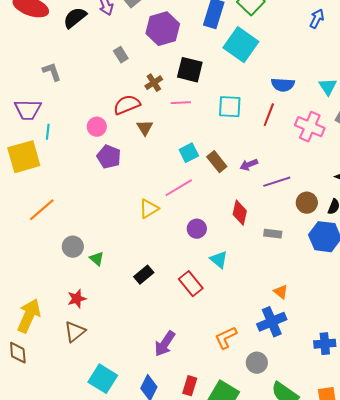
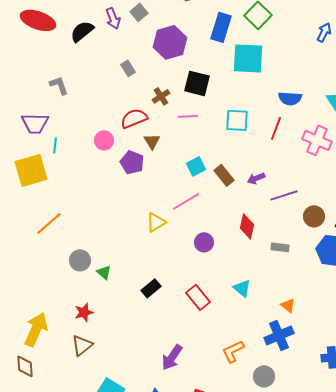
cyan square: (241, 45) -> (248, 58), turned -32
purple pentagon: (109, 157) -> (132, 162), moved
cyan triangle: (219, 260) -> (242, 288), moved

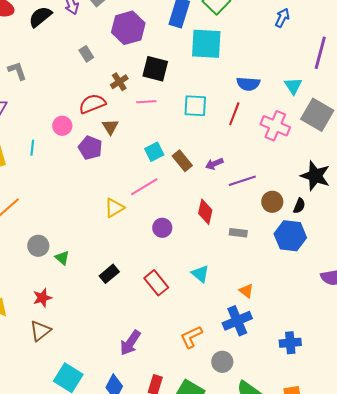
cyan line: (55, 145) -> (32, 148), moved

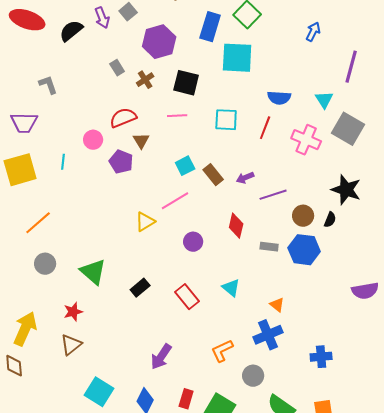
brown cross: (119, 82) -> (145, 80), moved
blue hexagon: (290, 236) -> (304, 250), moved
gray circle: (38, 246) -> (45, 264), moved
green triangle: (62, 258) -> (93, 272), size x1.8

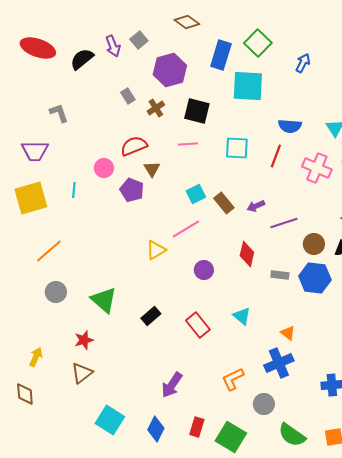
blue arrow: (313, 32) -> (303, 63), moved
yellow arrow: (25, 329) -> (36, 357), size x0.6

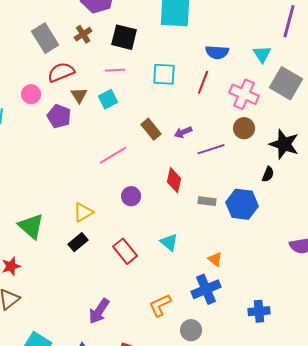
gray rectangle: (128, 96) -> (45, 38), moved, size x1.8
cyan square: (196, 194) -> (108, 99), moved
brown circle: (314, 244) -> (244, 128), moved
yellow triangle: (156, 250) -> (83, 212), moved

